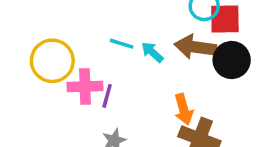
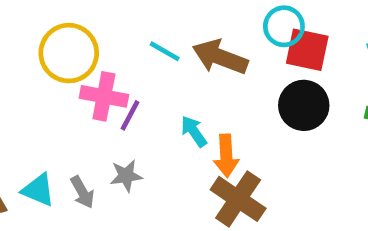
brown arrow: (195, 47) -> (220, 57), moved
cyan arrow: (152, 52) -> (194, 131), moved

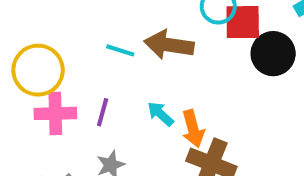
pink cross: (104, 96) -> (55, 113), moved
black circle: (304, 105) -> (273, 54), moved

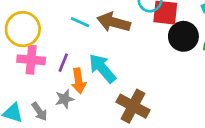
cyan arrow: (160, 114) -> (102, 68), size x1.6
orange arrow: (193, 129) -> (79, 81), moved

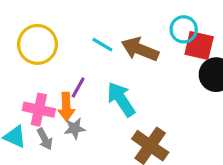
pink cross: (31, 60) -> (39, 110), moved
orange arrow: (79, 81) -> (66, 107), moved

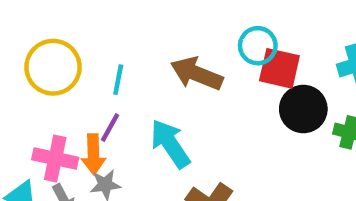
cyan line: (102, 45) -> (118, 80), moved, turned 70

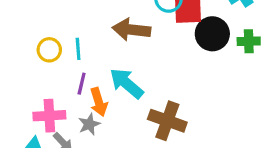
yellow circle: (53, 67) -> (49, 50), moved, size x0.6
orange arrow: (93, 154) -> (99, 102), moved

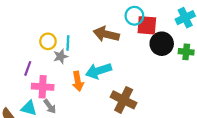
cyan arrow: (127, 83) -> (98, 71), turned -65
purple line: (82, 84) -> (28, 68), moved
gray star: (89, 124) -> (61, 56), moved

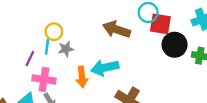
cyan line: (68, 43) -> (47, 47), moved

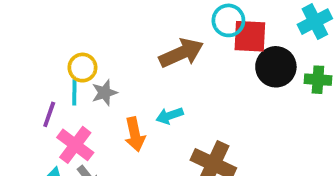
brown arrow: (116, 29) -> (181, 53), turned 144
cyan arrow: (105, 68) -> (170, 116), size x0.6
pink cross: (44, 79) -> (75, 145), turned 35

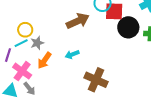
cyan line: (74, 92) -> (21, 43), turned 64
orange arrow: (135, 134) -> (44, 60), moved, turned 48

